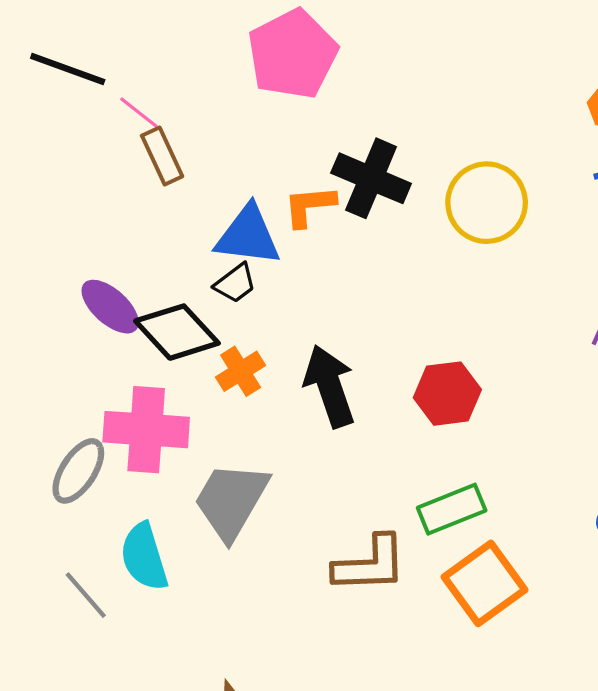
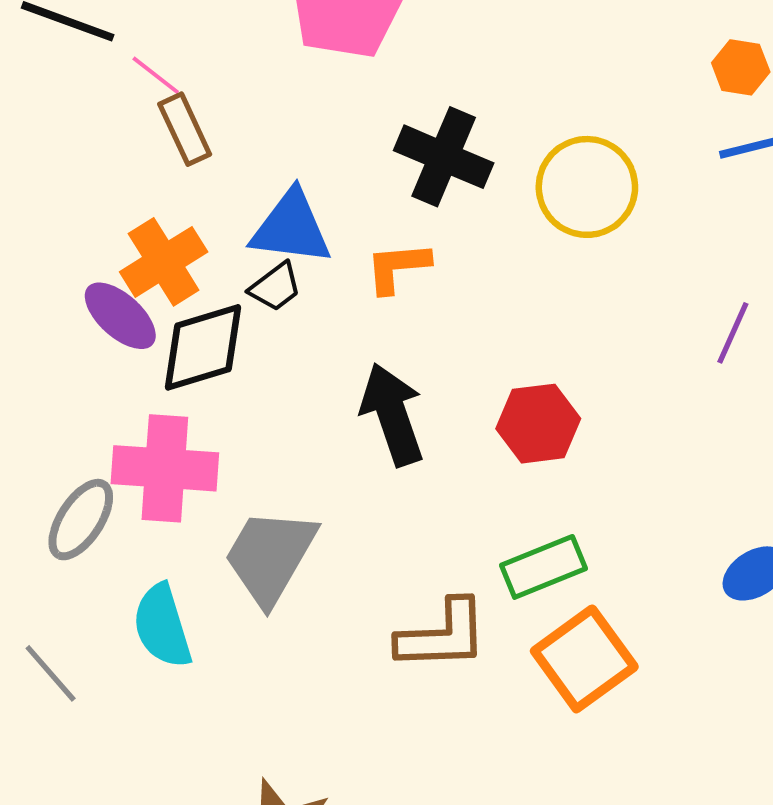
orange L-shape: (310, 206) -> (398, 267), moved
black diamond: (177, 332) -> (203, 347), turned -64
orange cross: (241, 371) -> (164, 262), moved, size x1.4
gray line: (86, 595) -> (51, 673), moved

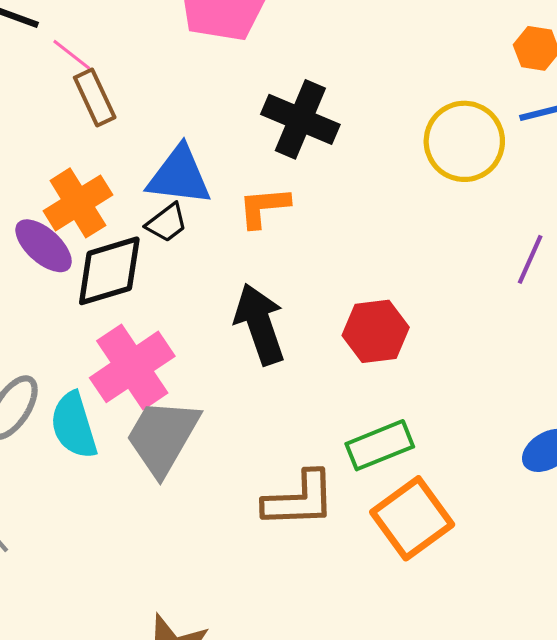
yellow circle: (587, 187) -> (464, 141), moved
pink cross: (165, 468) -> (132, 367), moved, turned -38
cyan semicircle: (162, 626) -> (74, 425), moved

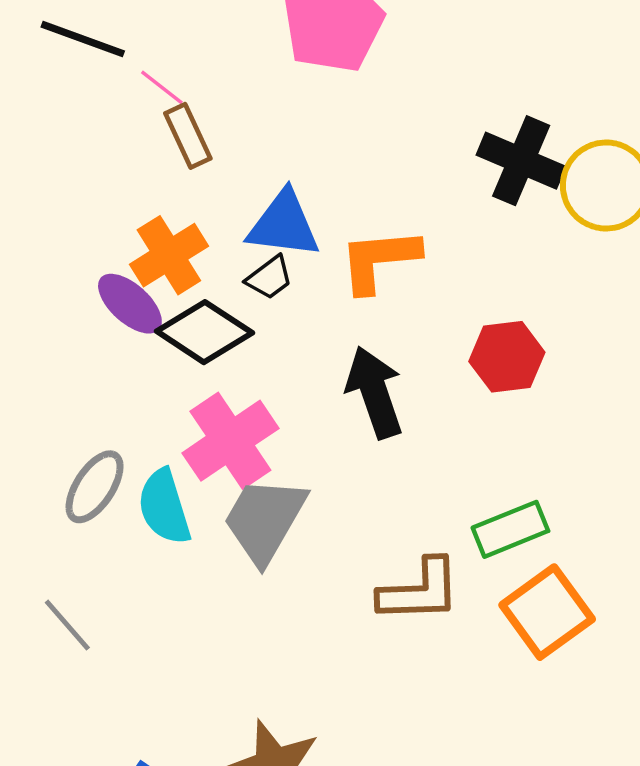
black cross: (300, 119) -> (521, 161), moved
orange L-shape: (264, 207) -> (379, 260), size x1.4
black diamond: (109, 271) -> (204, 332), turned 50
red hexagon: (376, 331) -> (507, 357), moved

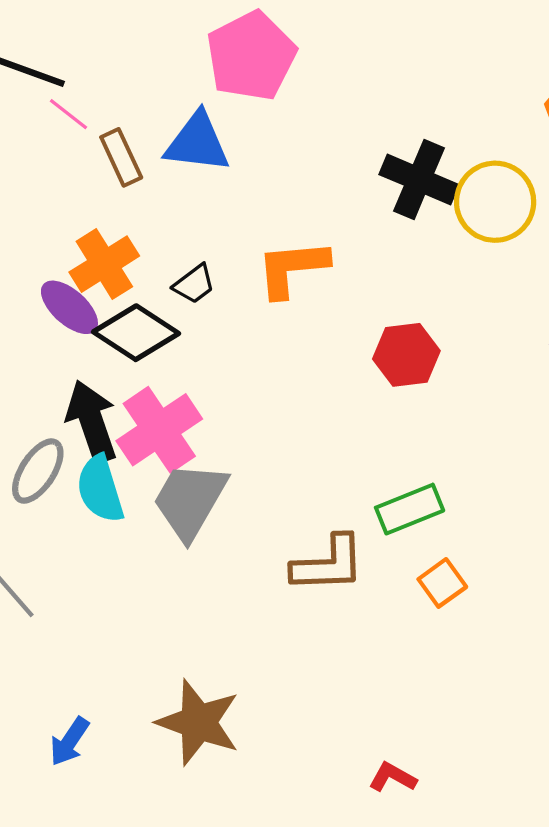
pink line: (162, 87) -> (68, 114), moved
blue triangle: (284, 225) -> (197, 143), moved
black arrow: (375, 392) -> (92, 421), moved
orange square: (547, 612) -> (442, 583), size x0.6

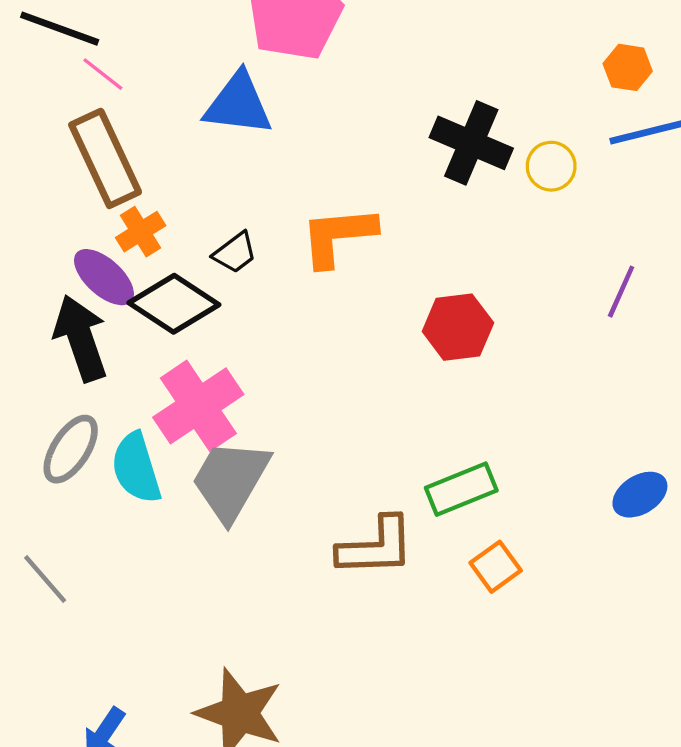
brown rectangle: (121, 157) -> (105, 158), moved, size x1.6
yellow circle: (495, 202) -> (551, 166), size x0.6
orange cross: (104, 264) -> (141, 232), size x0.7
black arrow: (92, 421) -> (81, 338), moved

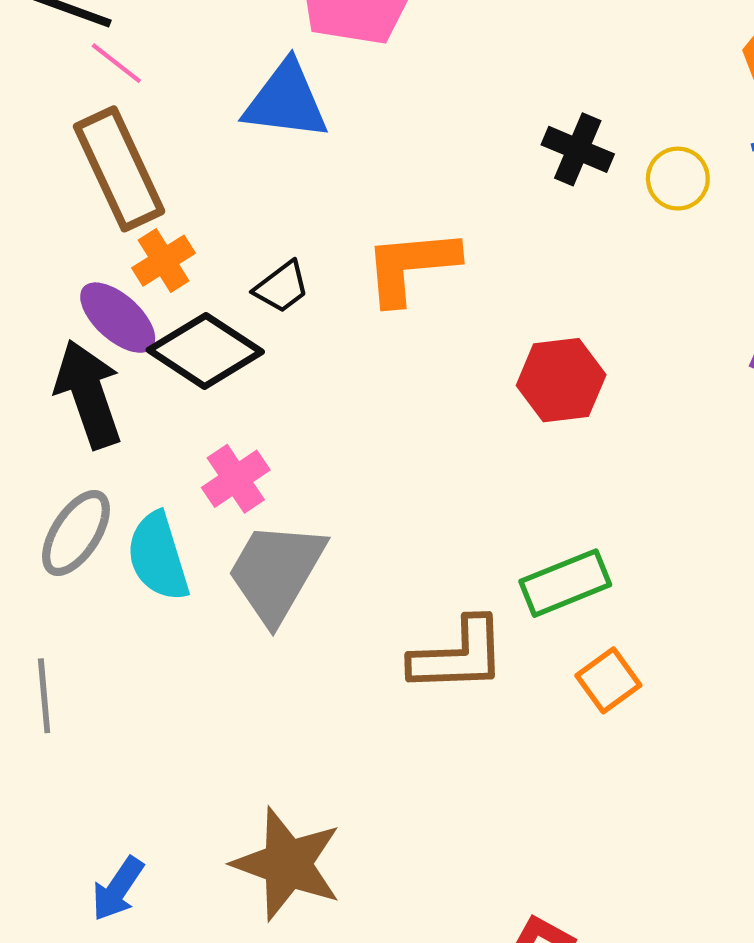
black cross: (471, 143) -> (578, 149), size x0.7
pink cross: (198, 406) -> (236, 479), size x0.6
gray line: (45, 579) -> (44, 696), turned 36

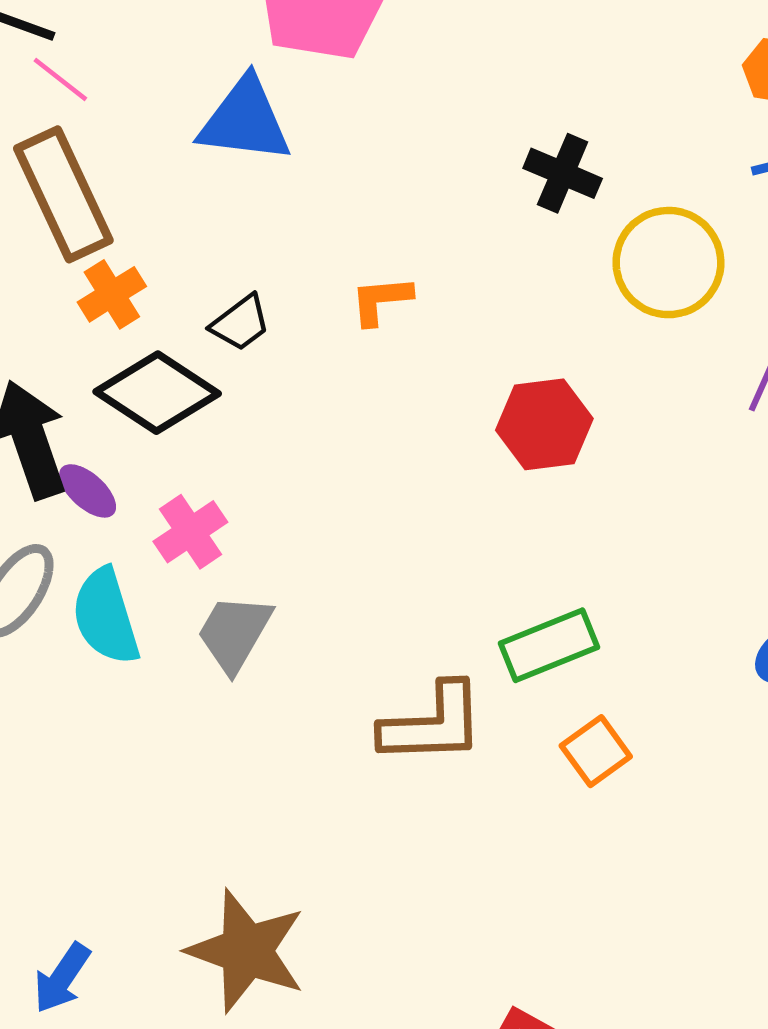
yellow circle: (678, 179) -> (668, 263), moved, size x1.6
orange L-shape: (411, 266) -> (381, 300), size x0.6
purple ellipse: (118, 318) -> (88, 491), moved, size x0.7
gray trapezoid: (276, 572) -> (234, 633), size x0.7

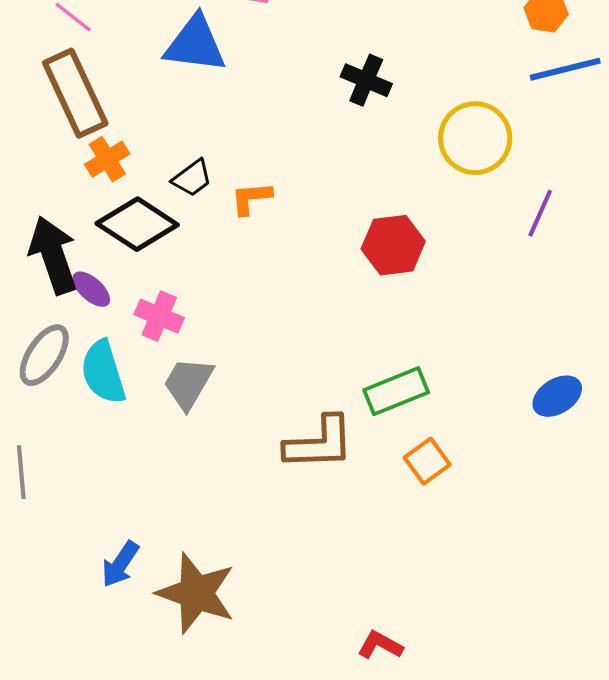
black cross: (563, 173) -> (366, 80), moved
orange L-shape: (381, 300) -> (251, 198), moved
pink cross: (190, 532) -> (159, 316), turned -33
blue arrow: (62, 978) -> (120, 564), moved

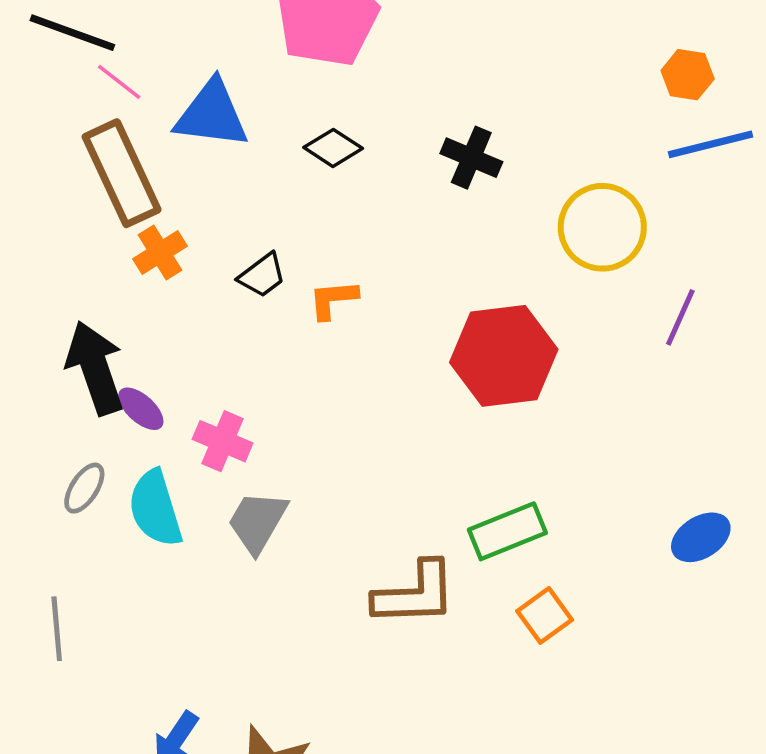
blue triangle: (195, 44) -> (212, 114), moved
black diamond: (137, 224) -> (333, 148), moved, size x0.6
red hexagon: (393, 245) -> (504, 356), size x1.4
gray ellipse: (44, 355) -> (84, 488), size x0.7

